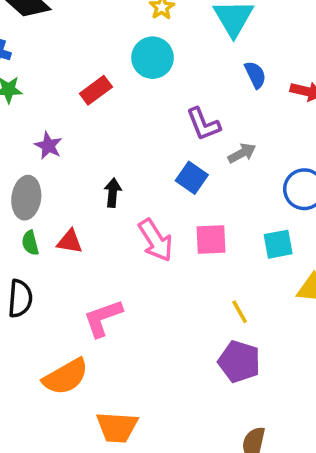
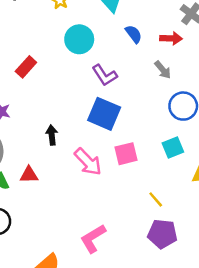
cyan circle: (153, 58) -> (79, 39), moved
gray arrow: (242, 153) -> (163, 70), moved, turned 90
blue square: (192, 178) -> (104, 114), size x1.5
pink L-shape: (103, 318) -> (93, 239), moved

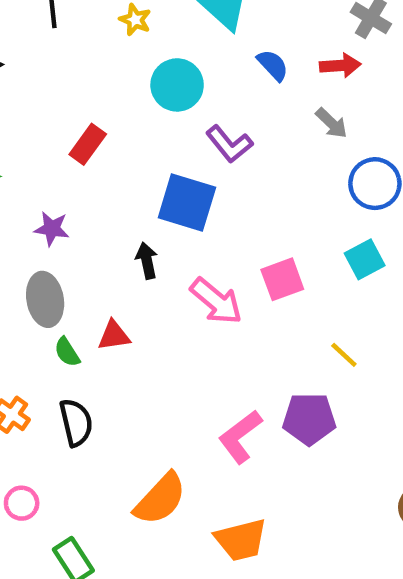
blue square: (104, 114) -> (187, 202), moved
purple pentagon: (162, 234) -> (309, 419), moved

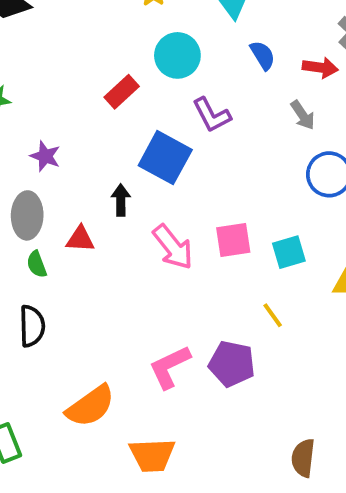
red rectangle: (88, 144) -> (122, 92), moved
cyan square: (365, 259) -> (289, 252), moved
red triangle: (114, 336) -> (80, 239), moved

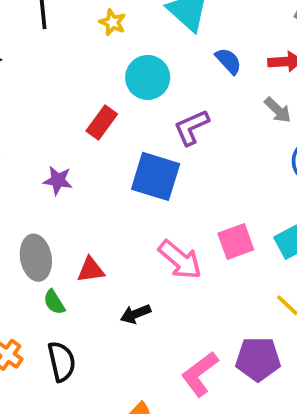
purple L-shape: (212, 115) -> (191, 127), turned 105
purple star: (45, 156) -> (58, 180), moved
black arrow: (121, 200) -> (136, 314), moved, turned -100

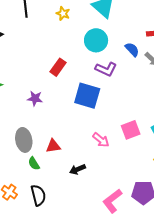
blue semicircle: (228, 61) -> (132, 49), moved
cyan circle: (148, 77) -> (96, 40), moved
purple L-shape: (191, 127) -> (106, 69), turned -130
pink arrow: (180, 260) -> (101, 140), size x0.7

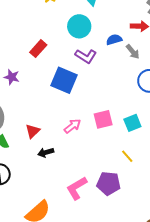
blue semicircle: (132, 49) -> (114, 40), turned -70
pink arrow: (101, 140) -> (72, 126), turned -84
red triangle: (53, 146) -> (33, 131), moved, turned -42

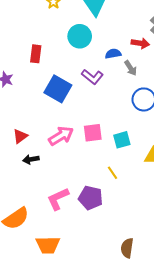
red rectangle: (38, 49) -> (36, 54), turned -42
purple L-shape: (86, 56) -> (92, 77), moved
pink arrow: (72, 126) -> (61, 136), size x1.4

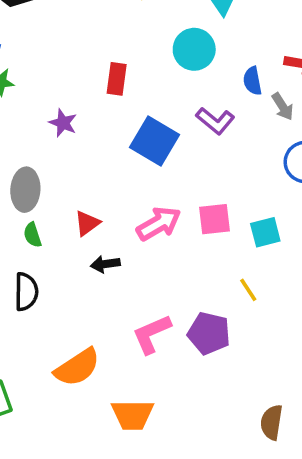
blue semicircle: (113, 54) -> (252, 81), turned -91

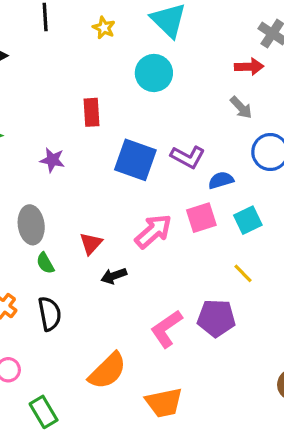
blue semicircle: (252, 81) -> (221, 180), moved, turned 95
purple L-shape: (215, 121) -> (188, 157), moved

